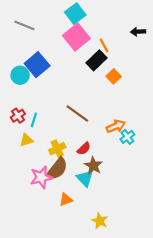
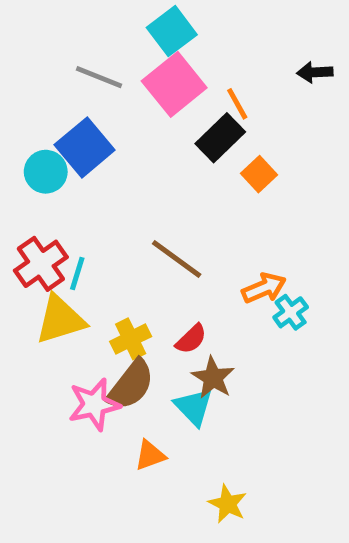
gray line: (24, 25) -> (99, 77), moved
red cross: (18, 116) -> (41, 264), size x1.5
yellow triangle: (26, 140) -> (60, 320), size x1.6

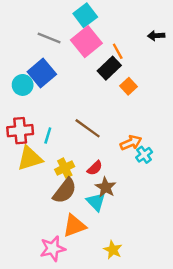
red cross: (41, 264) -> (20, 131), turned 30
cyan line: (77, 274) -> (48, 135), moved
pink star: (94, 404) -> (53, 249), moved
orange triangle: (150, 455) -> (74, 226), size x1.5

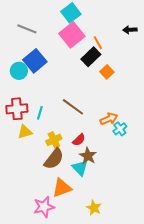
gray line: (49, 38) -> (27, 29), moved
yellow triangle: (30, 158) -> (25, 132), size x0.7

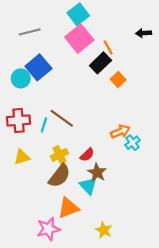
gray line: (27, 29) -> (30, 32), turned -36
brown line: (73, 107) -> (62, 118), moved
yellow triangle: (25, 132) -> (22, 157), moved

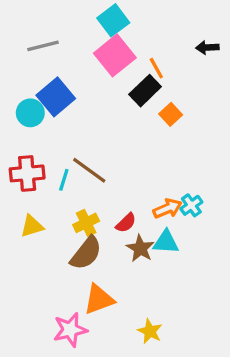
orange arrow: (120, 132) -> (167, 209), moved
cyan triangle: (88, 186) -> (166, 242), moved, turned -42

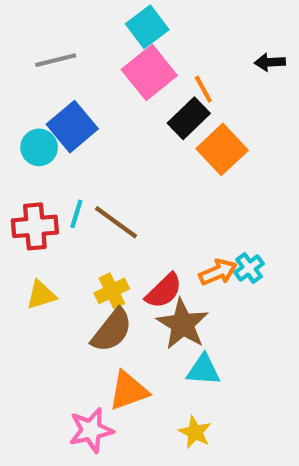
orange square: (171, 114) -> (222, 149), size x1.6
cyan line: (64, 180) -> (76, 214), moved
red semicircle: (126, 223) -> (164, 291), size x1.4
cyan triangle: (166, 242) -> (203, 370), moved
brown star: (140, 248) -> (183, 324), size x1.4

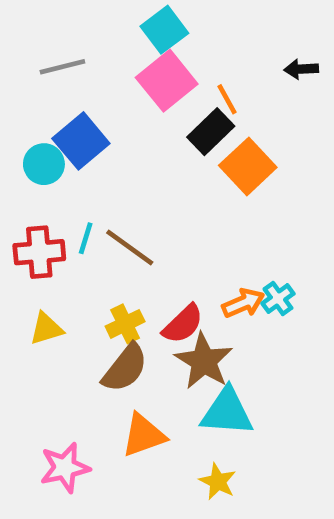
cyan triangle: (203, 370) -> (227, 412), size x1.4
pink star: (91, 430) -> (65, 468), moved

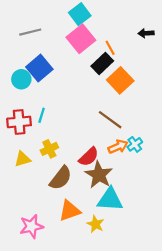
brown line: (130, 248) -> (110, 120), moved
yellow cross: (125, 324) -> (49, 149), moved
yellow star: (218, 482) -> (95, 224), moved

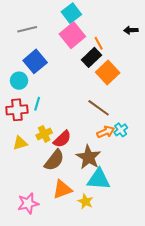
cyan circle: (21, 79) -> (19, 81), moved
red semicircle: (89, 157) -> (62, 139), moved

